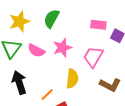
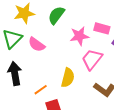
pink star: (62, 48) -> (79, 36), moved

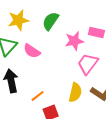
yellow semicircle: (68, 78) -> (75, 92), moved

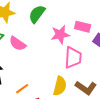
pink trapezoid: (88, 64) -> (73, 58), turned 145

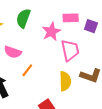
orange line: (22, 89) -> (27, 70), moved

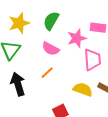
pink semicircle: (13, 52) -> (51, 49), moved
yellow semicircle: (65, 81) -> (83, 89), turned -78

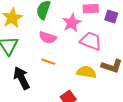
pink trapezoid: (92, 60) -> (91, 41), turned -55
orange line: (47, 73) -> (48, 62), turned 72

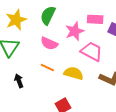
yellow semicircle: (86, 72) -> (74, 73), moved
black arrow: (22, 78) -> (19, 81), size x0.6

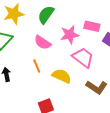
orange line: (47, 67) -> (37, 66), turned 32

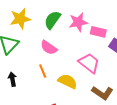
pink star: (70, 35) -> (78, 22), moved

